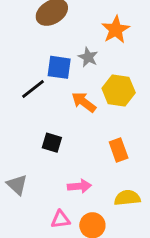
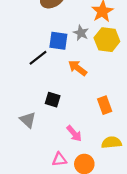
yellow hexagon: (119, 90) -> (107, 40), moved
gray triangle: (17, 185) -> (28, 120), moved
pink arrow: (79, 186) -> (74, 133), turned 54

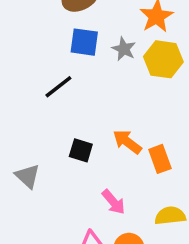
blue square: (58, 41) -> (84, 42), moved
orange arrow: (78, 68) -> (127, 142), moved
gray triangle: (28, 120) -> (28, 176), moved

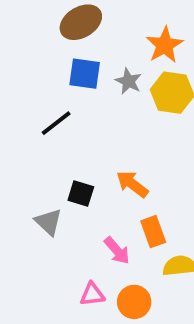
orange rectangle: (160, 159) -> (153, 232), moved
gray triangle: (28, 176) -> (48, 222), moved

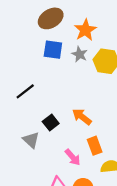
orange star: (165, 45) -> (85, 30), moved
black line: (56, 123) -> (25, 91), moved
black square: (81, 193) -> (51, 123), turned 35

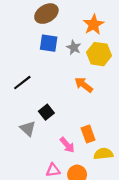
orange star: (85, 30) -> (94, 25), moved
orange arrow: (82, 117) -> (84, 85), moved

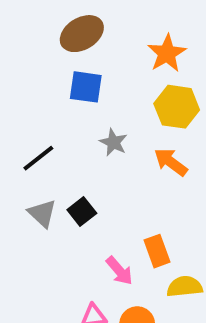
gray star: (74, 48) -> (113, 142), moved
orange arrow: (84, 85) -> (171, 162), moved
gray triangle: (28, 129) -> (42, 213), moved

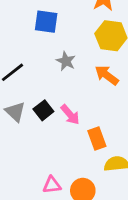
pink arrow: (119, 271) -> (70, 115), moved

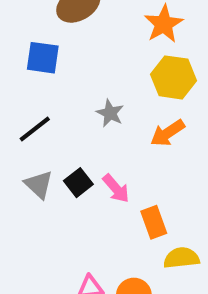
blue square: (46, 22) -> (43, 58), moved
orange arrow: (107, 75) -> (168, 133), turned -70

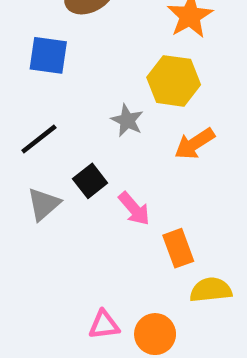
yellow hexagon: (174, 77) -> (174, 81), moved
black square: (78, 183) -> (90, 181), moved
gray triangle: (39, 185) -> (44, 204), turned 36

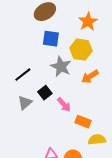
blue square: (48, 55) -> (51, 39), moved
gray star: (127, 120) -> (61, 67), size x1.5
orange rectangle: (178, 248) -> (83, 122), turned -49

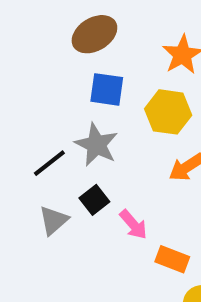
gray star: (61, 67) -> (97, 145), moved

